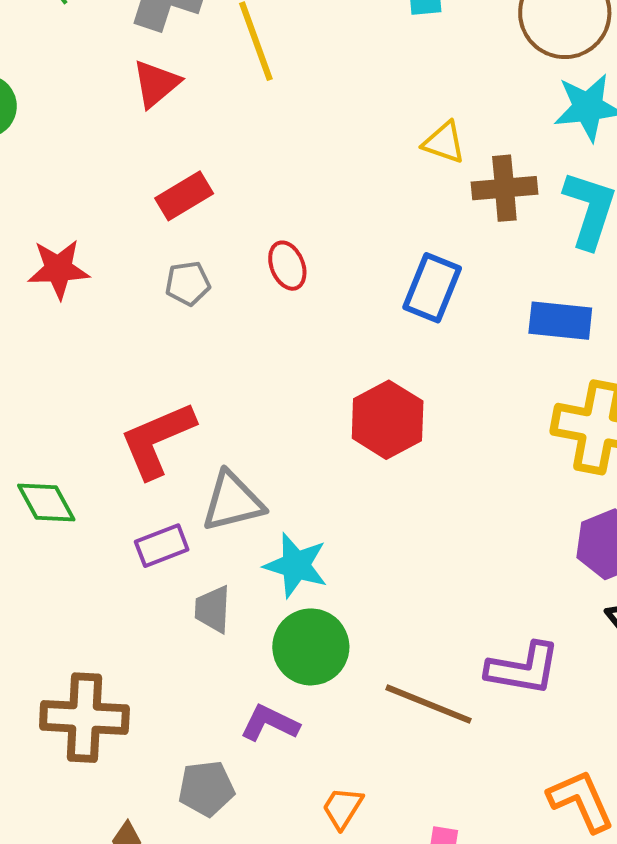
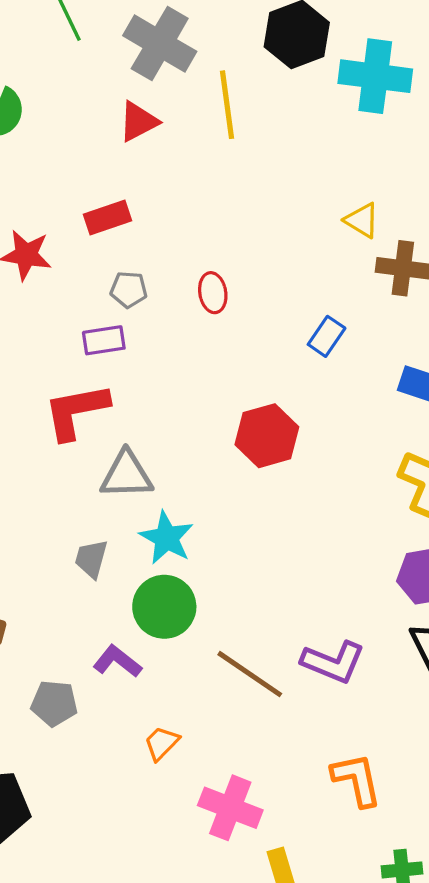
red rectangle: (184, 196) -> (108, 218), moved
blue rectangle: (432, 288) -> (327, 336), size x0.7
purple rectangle: (162, 546) -> (104, 340), moved

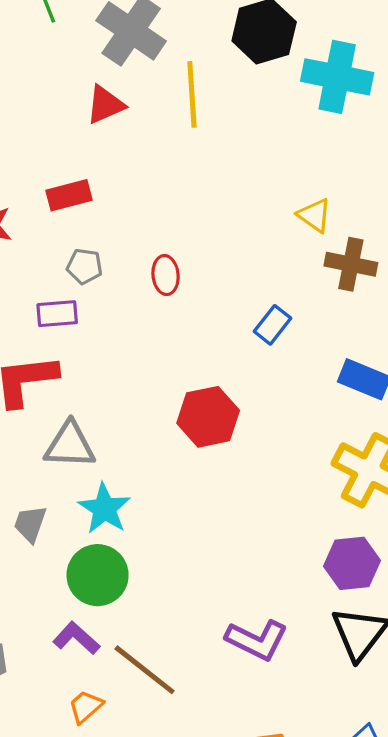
purple L-shape: (117, 661) -> (76, 638), moved
brown line: (250, 674) -> (145, 670), moved

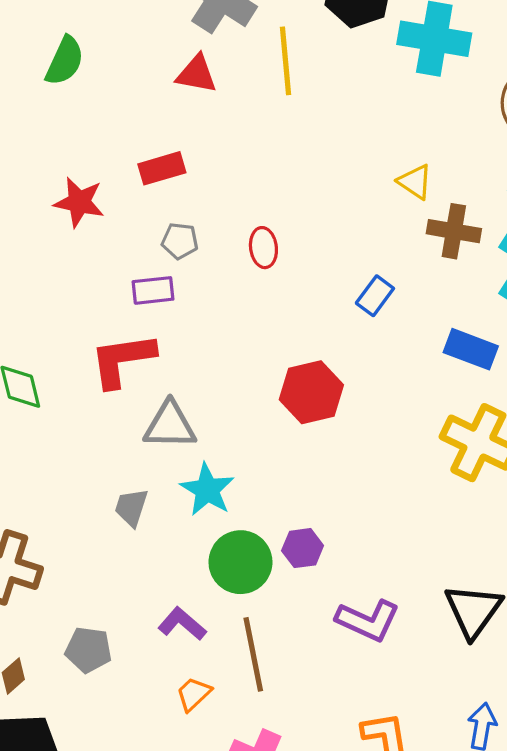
red triangle: (105, 105) -> (197, 74), turned 36
purple hexagon: (352, 563) -> (303, 548), moved, size x0.7
green circle: (98, 575) -> (240, 562), moved
brown line: (145, 670) -> (253, 654), turned 42

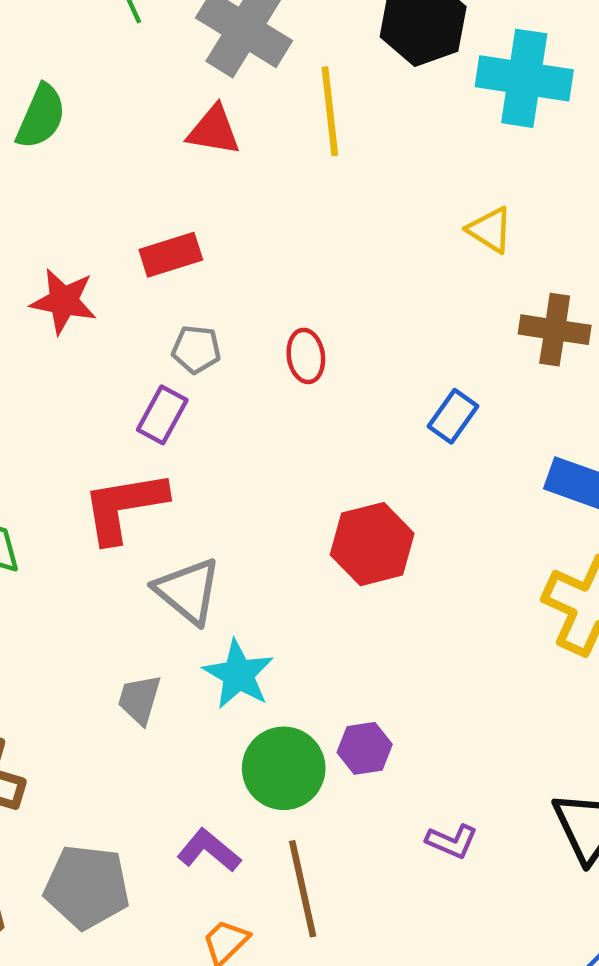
yellow triangle: (415, 182) -> (490, 230), moved
purple rectangle: (153, 290) -> (162, 415), turned -54
gray triangle: (170, 425) -> (188, 591), turned 40
purple L-shape: (368, 620) -> (452, 841), size x0.6
gray pentagon: (88, 650) -> (87, 887), size x1.4

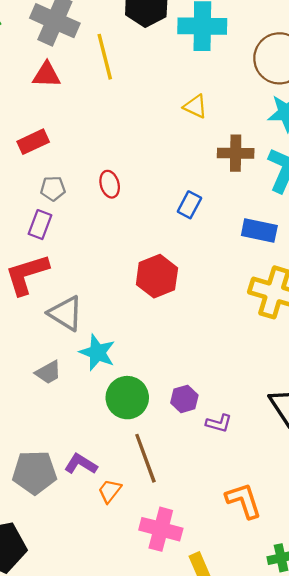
gray trapezoid: (139, 699) -> (48, 372), turned -128
purple hexagon: (365, 748) -> (184, 399), moved
purple L-shape: (209, 850) -> (81, 464), moved

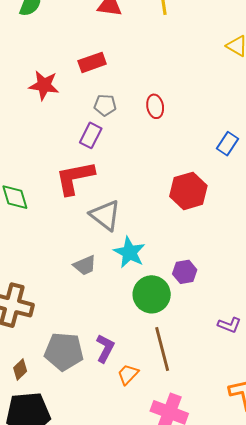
blue rectangle: (189, 205) -> (228, 144), moved
purple hexagon: (184, 399) -> (185, 272), moved
purple L-shape: (81, 464) -> (105, 348), turned 80

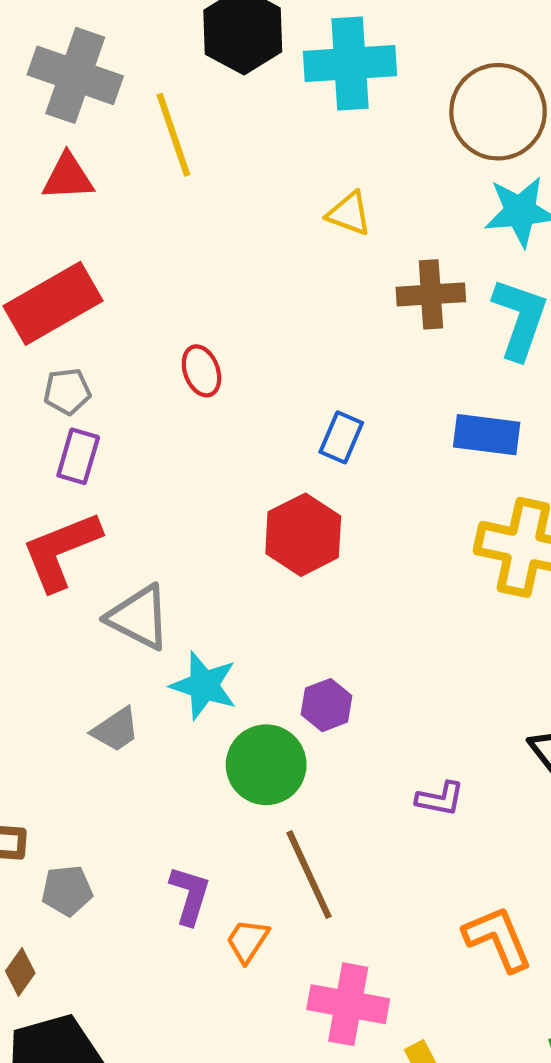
red rectangle: (92, 62) -> (53, 303), size x1.6
gray pentagon: (105, 105) -> (67, 391), moved
blue rectangle: (228, 144) -> (341, 437), moved
gray pentagon: (64, 351) -> (67, 891), moved, size x0.6

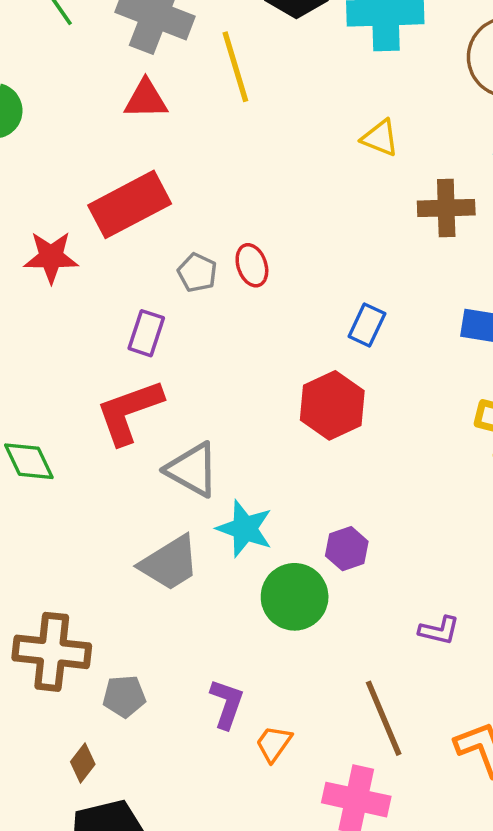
gray pentagon: (67, 391) -> (197, 273), moved, turned 30
gray trapezoid: (116, 730) -> (170, 563), size x1.5
brown line: (309, 875) -> (384, 718), moved

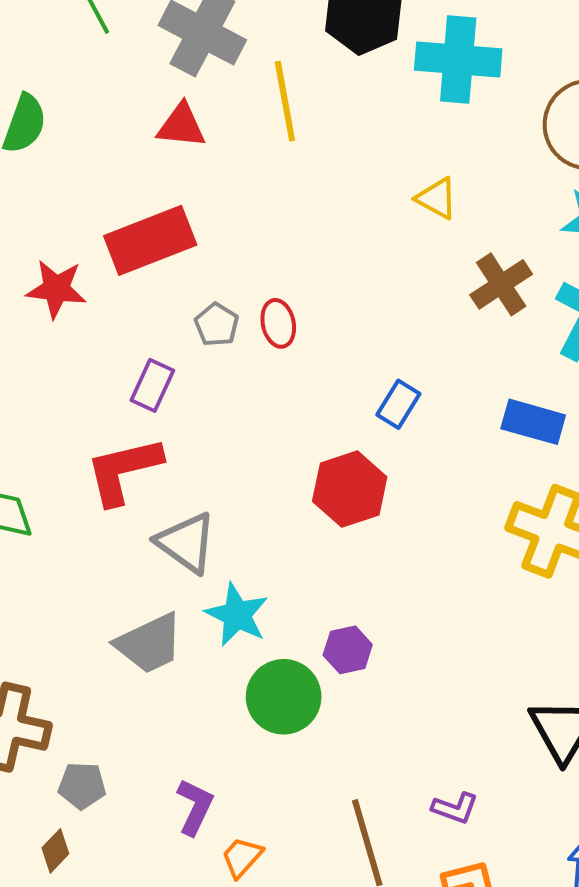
brown cross: (446, 208) -> (501, 284), turned -38
purple L-shape: (439, 630) -> (455, 808), moved
brown diamond: (83, 763) -> (55, 851), moved

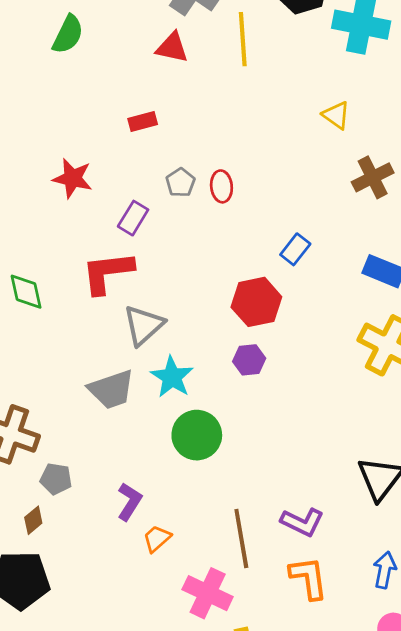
red rectangle: (150, 240) -> (143, 122), size x0.5
red star: (56, 289) -> (73, 178), moved
gray triangle: (186, 543) -> (144, 325), turned 36
purple hexagon: (348, 650) -> (249, 360), moved
purple L-shape: (455, 808) -> (302, 522), size x1.4

